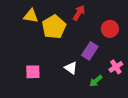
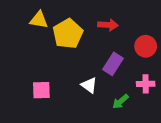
red arrow: (79, 13) -> (108, 25), moved, turned 63
red circle: (110, 29) -> (146, 46), moved
pink cross: (116, 67) -> (146, 84), turned 32

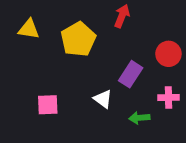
yellow triangle: (39, 20) -> (29, 29), moved
red arrow: (108, 25) -> (122, 16), moved, turned -72
green arrow: (121, 101) -> (139, 118), turned 36

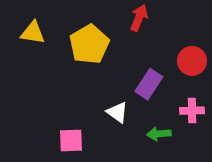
pink square: (48, 105) -> (71, 140), moved

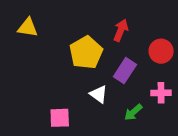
red arrow: (139, 18) -> (121, 30), moved
yellow pentagon: (89, 44) -> (86, 53), moved
green arrow: (159, 134) -> (133, 112), turned -36

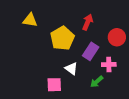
yellow triangle: (28, 28) -> (30, 20), moved
pink cross: (161, 93) -> (109, 64), moved
pink square: (60, 118) -> (54, 85), moved

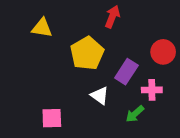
red arrow: (88, 22) -> (112, 17), moved
pink square: (54, 85) -> (52, 118), moved

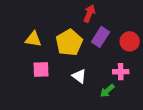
yellow triangle: (42, 28) -> (33, 39), moved
purple rectangle: (126, 72) -> (100, 37), moved
pink square: (52, 118) -> (41, 69), moved

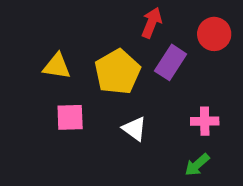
red circle: (130, 41) -> (214, 34), moved
green arrow: (107, 91) -> (197, 165), moved

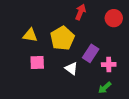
purple rectangle: (171, 62) -> (91, 53), moved

